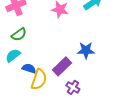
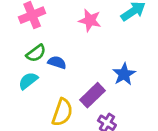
blue star: (86, 50) -> (124, 74), turned -30
blue semicircle: (29, 68) -> (57, 62), moved

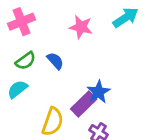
blue semicircle: (57, 62) -> (55, 61), moved, turned 30
blue star: (124, 74) -> (99, 92), moved

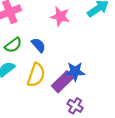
blue star: (99, 92) -> (75, 71), turned 30
yellow semicircle: (53, 122) -> (36, 75), moved

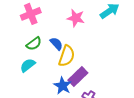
blue star: (75, 71) -> (63, 86), moved, turned 30
yellow semicircle: (36, 75) -> (67, 56), moved

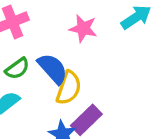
blue semicircle: (56, 44) -> (53, 69), size x1.5

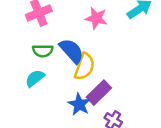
green semicircle: (17, 69) -> (43, 51), turned 36

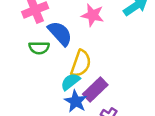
blue semicircle: (71, 51) -> (60, 33), moved
cyan semicircle: (35, 78) -> (70, 82), moved

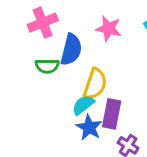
blue semicircle: (60, 33) -> (71, 50), turned 56
purple rectangle: (95, 90) -> (112, 114), turned -35

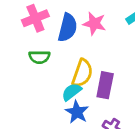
blue semicircle: (71, 50) -> (68, 28), moved
purple rectangle: (112, 114) -> (105, 85), moved

